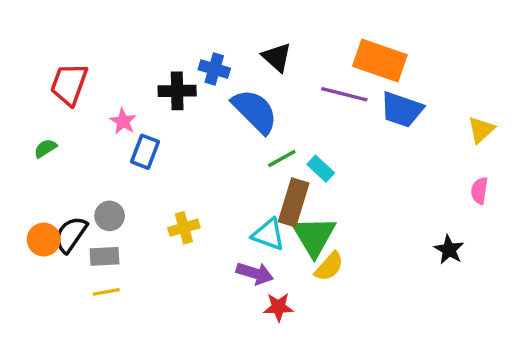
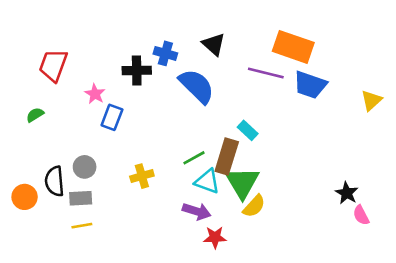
green line: (282, 158) -> (194, 158), moved
pink semicircle: (479, 191) -> (361, 215), moved, turned -36
black semicircle: (71, 234) -> (55, 181), turned -40
orange circle: (44, 240) -> (25, 197), moved

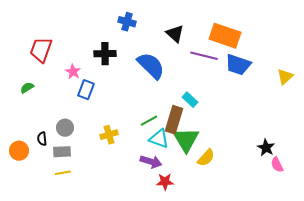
black triangle: (214, 44) -> (175, 34), moved
blue cross: (165, 53) -> (127, 22), moved
black semicircle: (55, 181) -> (42, 139), size x0.6
yellow semicircle: (254, 206) -> (206, 158), moved

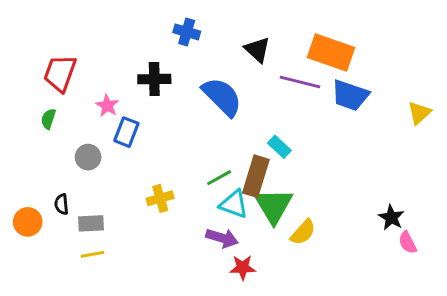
green semicircle: (27, 88) -> (48, 119), moved, turned -40
gray circle: (65, 128) -> (88, 157), moved

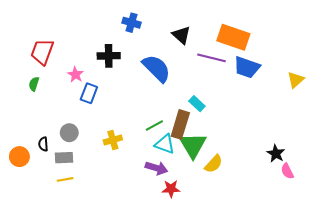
gray circle: (88, 157) -> (69, 133), moved

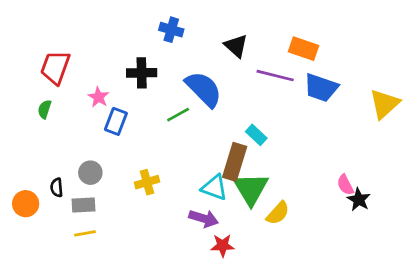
orange rectangle: (233, 37) -> (303, 49), size x0.7
yellow triangle: (296, 80) -> (384, 104), size x1.4
green line: (154, 125) -> (178, 115), moved
pink semicircle: (287, 171) -> (345, 185), moved

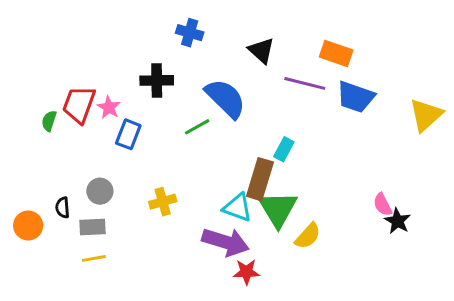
red trapezoid: (55, 67) -> (79, 104), moved
cyan rectangle: (256, 135) -> (284, 149), turned 75
purple arrow: (204, 219) -> (226, 242), size x1.4

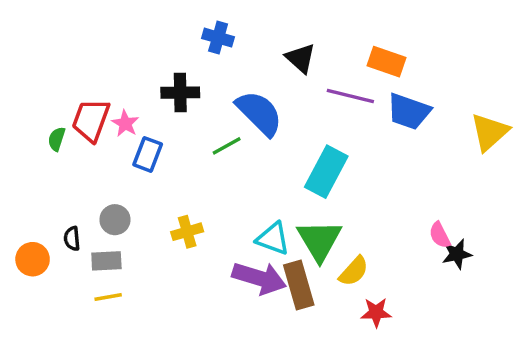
cyan rectangle: (284, 149) -> (326, 172), size x1.8
brown rectangle: (260, 179) -> (299, 285), moved, turned -33
black star: (397, 221) -> (457, 254), turned 30
red star: (246, 272) -> (376, 312), moved

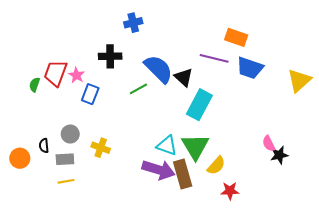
blue cross: (218, 38) -> (133, 23), turned -30
black triangle: (301, 58) -> (184, 77), moved
yellow cross: (187, 232) -> (101, 148), moved, turned 36

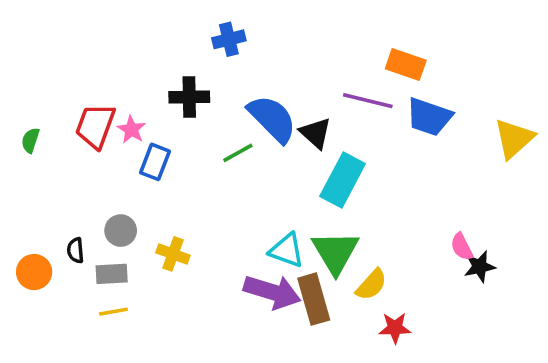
green semicircle: (34, 85) -> (30, 140), moved

